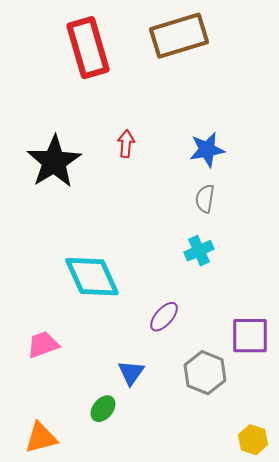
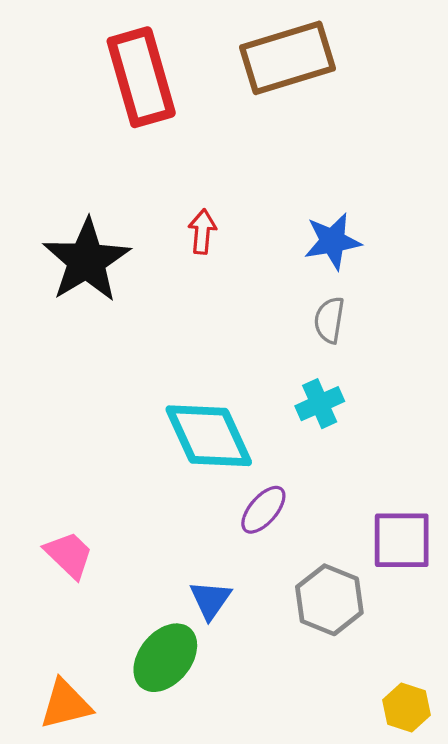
cyan diamond: (92, 277) -> (209, 436), moved
pink trapezoid: (43, 345) -> (69, 555), turned 64
green ellipse: (103, 409) -> (165, 658), size x1.6

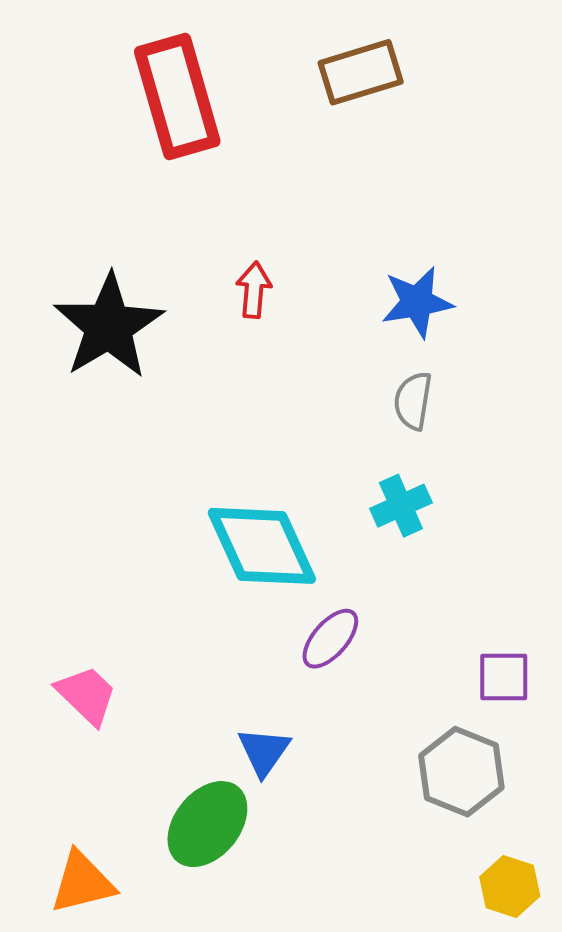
brown rectangle: (288, 58) -> (361, 72), size x0.7
purple square: (402, 540) -> (504, 677), size x0.7
gray hexagon: (329, 600) -> (461, 772), moved

